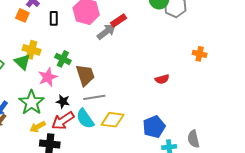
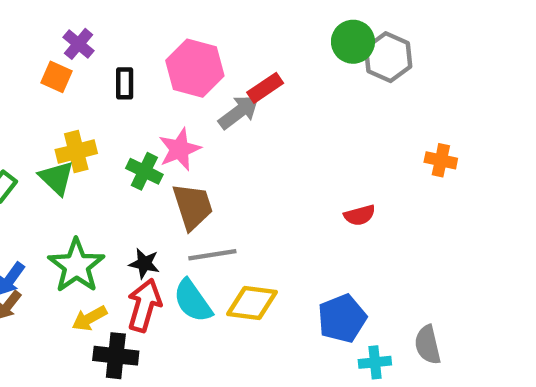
yellow cross: (32, 50) -> (76, 152), turned -30
pink star: (48, 77) -> (180, 149), moved
red arrow: (63, 121) -> (144, 305), turned 140

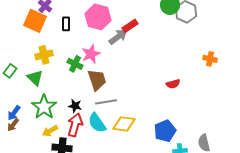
orange square: (57, 77) -> (35, 21), size x1.6
green triangle: (57, 178) -> (35, 78), moved

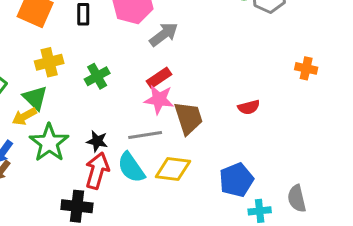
red rectangle: (130, 26) -> (159, 78), moved
pink star: (91, 54) -> (159, 99), moved, turned 30
green cross: (75, 64) -> (97, 76), turned 35
brown trapezoid: (97, 80) -> (188, 118), moved
yellow arrow: (50, 131) -> (24, 116), moved

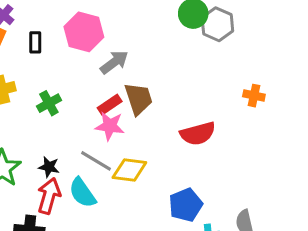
red semicircle: (249, 107) -> (198, 134), size x1.6
brown trapezoid: (188, 118) -> (139, 99), moved
gray line: (145, 135) -> (96, 161), turned 40
yellow diamond: (173, 169) -> (129, 170), moved

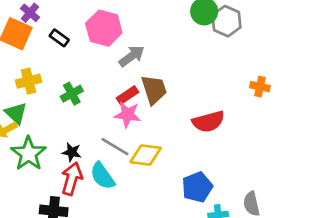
black rectangle: (35, 42) -> (59, 38), turned -54

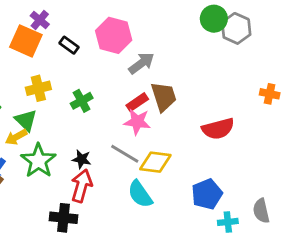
cyan semicircle: (102, 176) -> (140, 194), moved

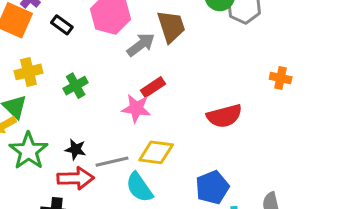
brown trapezoid: (164, 97) -> (171, 26), moved
red rectangle: (137, 102) -> (153, 87), moved
gray line: (125, 154) -> (112, 162), moved, turned -44
red arrow: (82, 186) -> (76, 178), turned 72

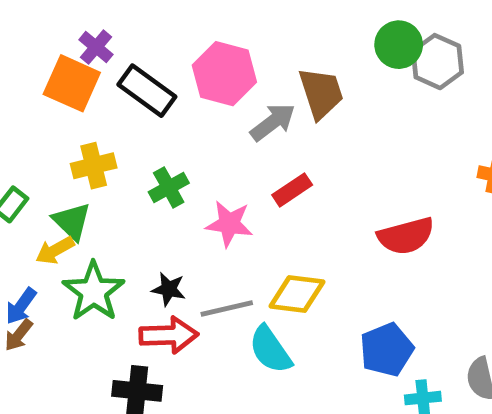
black rectangle: (62, 25) -> (147, 91), size x1.6
pink star: (136, 108) -> (229, 224), moved

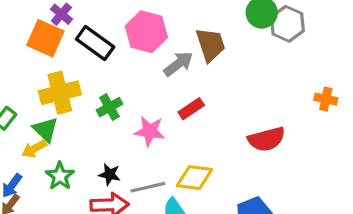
yellow cross: (94, 166) -> (60, 93), size x1.4
green star: (94, 292) -> (60, 176), size x0.7

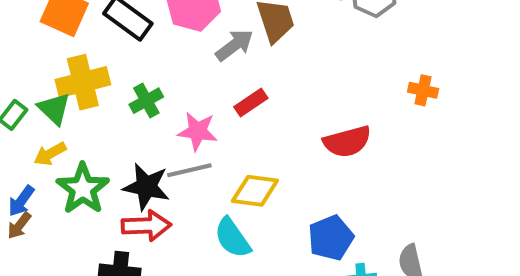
green triangle: (45, 130) -> (54, 109), moved
black star: (110, 174) -> (146, 187), size x1.6
green star: (60, 176) -> (83, 189), size x1.4
gray line: (148, 187) -> (189, 170), moved

